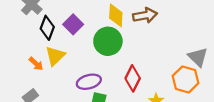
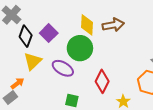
orange arrow: (36, 64) -> (17, 83), moved, turned -80
purple ellipse: (89, 82) -> (63, 68), moved, turned 45

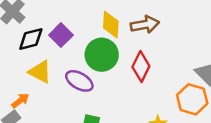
black diamond: (26, 36) -> (31, 39), turned 55
yellow triangle: (33, 61) -> (40, 72), turned -48
red diamond: (102, 81) -> (141, 67), moved

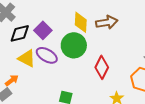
red diamond: (141, 67) -> (102, 67), moved
purple ellipse: (79, 81) -> (47, 55), moved

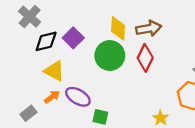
purple ellipse: (47, 55) -> (78, 97), moved
red diamond: (102, 67) -> (145, 58), moved
orange arrow: (12, 80) -> (52, 97), moved

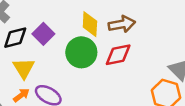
red diamond: (145, 58) -> (118, 55), turned 52
yellow triangle: (54, 71) -> (24, 68), turned 30

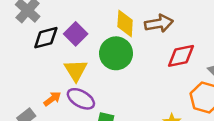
red diamond: (118, 55) -> (181, 56), moved
yellow triangle: (24, 68) -> (76, 70), moved

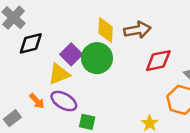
purple square: (76, 34) -> (71, 54), moved
yellow triangle: (76, 70) -> (59, 74), turned 40
orange arrow: (52, 99) -> (37, 101), turned 84

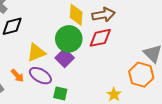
purple square: (71, 54) -> (65, 58), moved
red diamond: (158, 61) -> (100, 38), moved

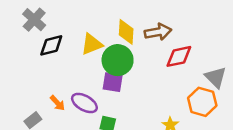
red diamond: (100, 38) -> (179, 56), moved
yellow triangle: (36, 53) -> (92, 44), moved
purple square: (65, 58) -> (113, 82), turned -36

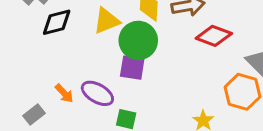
red diamond: (179, 56) -> (214, 36), turned 32

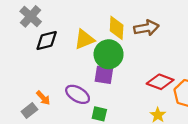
red diamond: (214, 36) -> (160, 82), moved
orange arrow: (64, 93) -> (43, 98), moved

